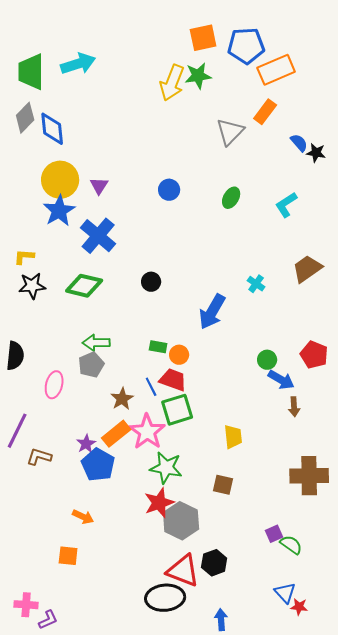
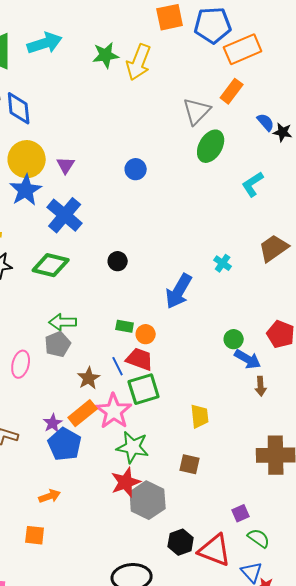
green star: (198, 76) -> (106, 55), moved
green ellipse: (231, 198) -> (211, 146), moved, size x1.5
orange arrow: (83, 517) -> (50, 496), turned -45
green semicircle: (291, 545) -> (259, 538), moved
red triangle: (183, 571) -> (215, 550), moved

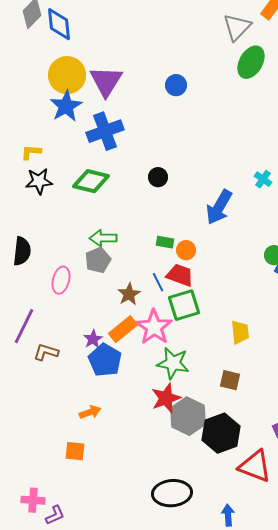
purple triangle: (66, 165) -> (106, 81), size x1.8
blue cross: (65, 215) -> (105, 131), turned 30
black hexagon: (181, 542) -> (221, 433), moved, size x1.5

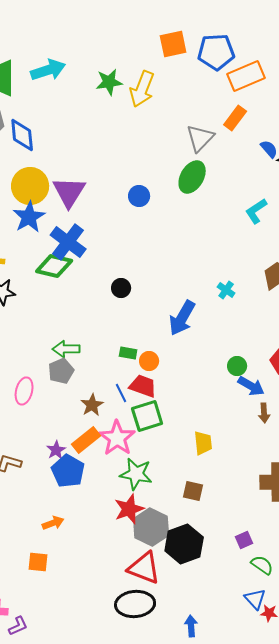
green ellipse: (251, 62) -> (192, 177), moved
blue cross: (105, 131) -> (68, 242), turned -33
green diamond: (91, 181) -> (54, 266), moved
red triangle: (255, 466) -> (144, 568), moved

